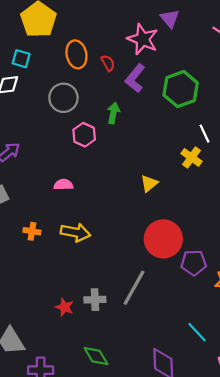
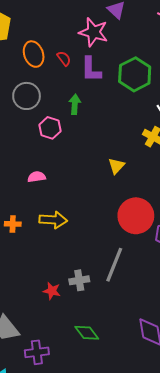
purple L-shape: (135, 78) -> (91, 69), turned -32

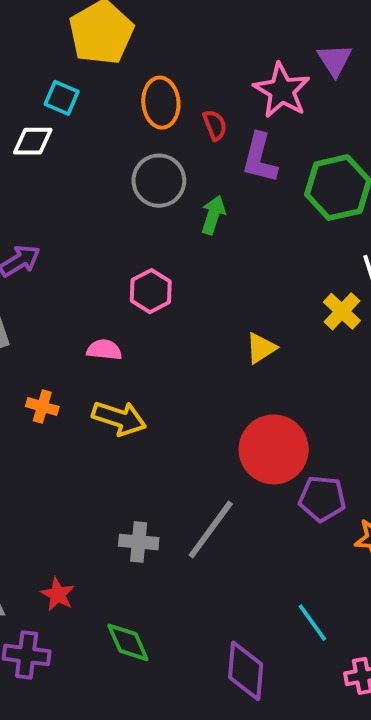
gray circle: (27, 96) -> (159, 181), moved
pink hexagon: (50, 128) -> (151, 291), moved
pink semicircle: (37, 177) -> (104, 350), moved
red star: (52, 291) -> (58, 594), moved

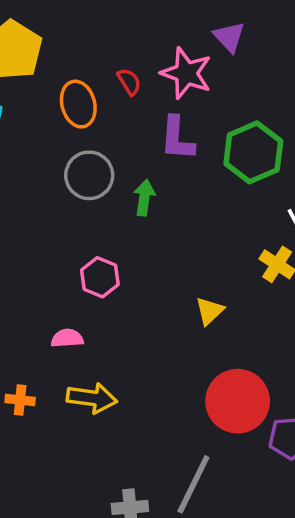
red semicircle: (215, 125) -> (129, 82), moved

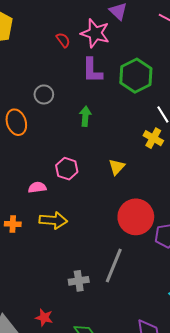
orange ellipse: (78, 104) -> (16, 122), moved
gray circle: (89, 175) -> (44, 94), size x0.7
green arrow: (144, 198) -> (85, 116), moved
pink hexagon: (100, 277) -> (67, 169), moved

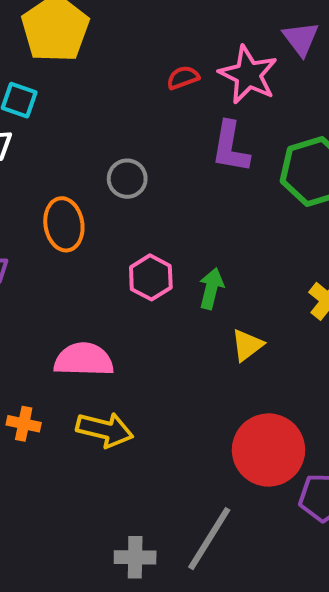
red semicircle: (63, 40) -> (183, 78), turned -84
green arrow: (85, 116) -> (211, 289), moved
pink hexagon: (67, 169) -> (151, 277), moved
pink semicircle: (37, 187) -> (84, 360), size x1.6

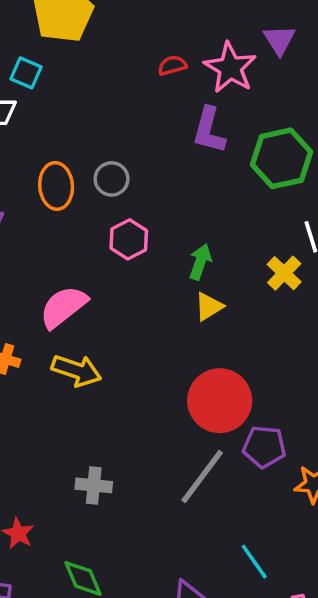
gray circle: (127, 179) -> (112, 179), moved
green arrow: (211, 289) -> (200, 262), moved
pink semicircle: (84, 360) -> (63, 307), turned -45
gray line: (209, 539) -> (202, 476), moved

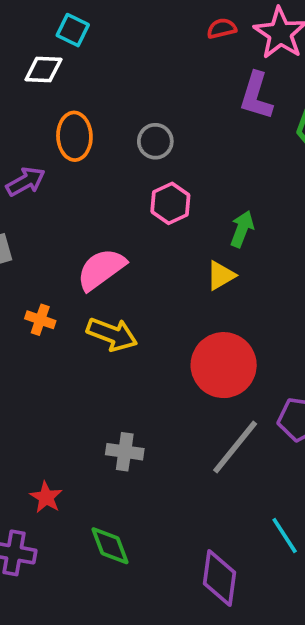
orange ellipse: (56, 186) -> (74, 136), moved
yellow triangle: (209, 307) -> (221, 275), moved
red circle: (220, 401) -> (224, 365), moved

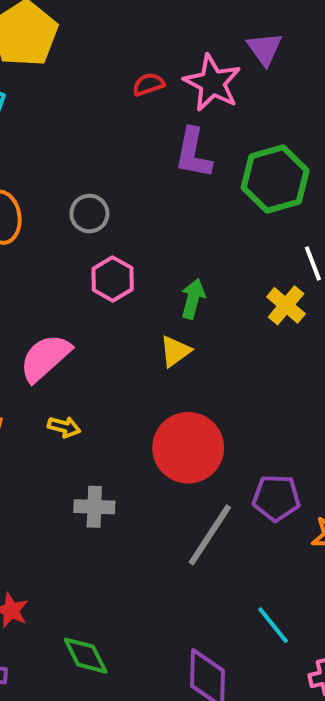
yellow arrow: (112, 334) -> (64, 427), size x0.6
gray cross: (125, 452) -> (94, 507), moved

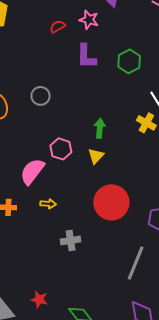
pink star: (212, 83) -> (89, 20), size x0.7
green hexagon: (275, 179) -> (129, 61), size x0.7
pink hexagon: (113, 279) -> (61, 149), moved
gray line: (210, 535) -> (136, 263), moved

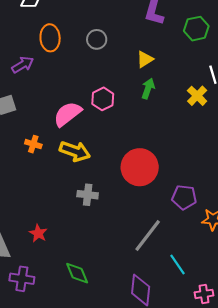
yellow triangle: (96, 156) -> (145, 59), moved
yellow arrow: (48, 204) -> (75, 151), size x1.8
red star: (39, 299) -> (38, 233), moved

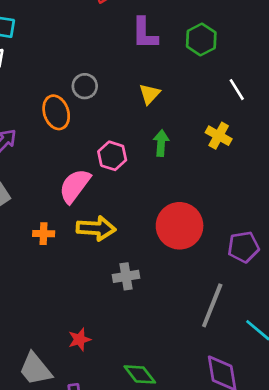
orange ellipse: (50, 38) -> (56, 112), moved
green arrow: (148, 89) -> (161, 143), moved
yellow cross: (197, 96) -> (219, 136), moved
red star: (38, 233) -> (80, 339), turned -30

